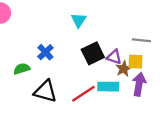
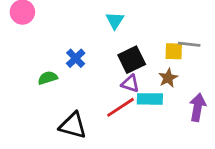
purple triangle: (114, 57) -> (130, 83), moved
yellow square: (135, 62) -> (174, 51), moved
purple arrow: (139, 84) -> (198, 107), moved
black triangle: (45, 91) -> (73, 126), moved

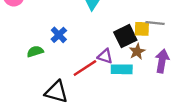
black square: (132, 60) -> (125, 36), moved
red line: (120, 107) -> (85, 68), moved
purple arrow: (198, 107) -> (162, 61), moved

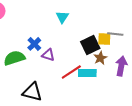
green semicircle: (35, 51) -> (14, 58), size x1.5
purple triangle: (105, 56) -> (48, 55), moved
red line: (85, 68) -> (71, 72), moved

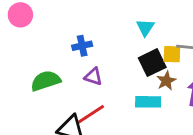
cyan triangle: (62, 17) -> (145, 27), moved
blue cross: (34, 44) -> (82, 46), moved, turned 32
red line: (71, 72) -> (91, 114), moved

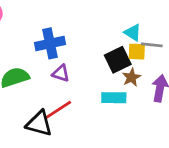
cyan triangle: (145, 27) -> (133, 33), moved, turned -30
blue cross: (82, 46) -> (50, 43), size x1.5

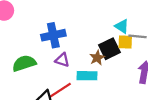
brown star: (131, 77) -> (97, 58), moved
cyan rectangle: (114, 98) -> (87, 76), moved

